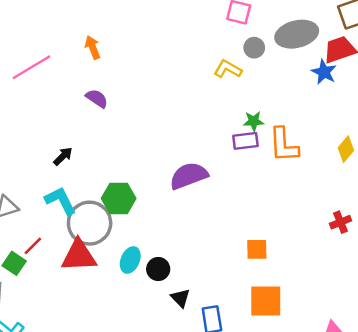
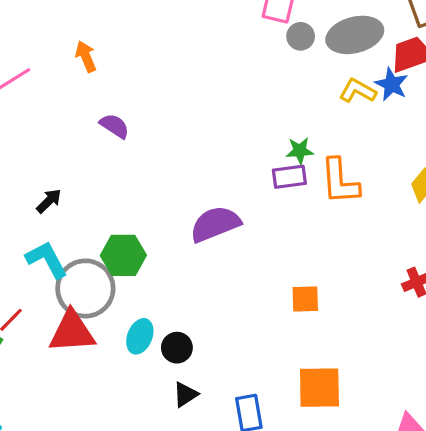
gray circle: (254, 48) -> (301, 36), moved
yellow L-shape: (228, 69) -> (358, 91), moved
purple semicircle: (97, 98) -> (114, 126), moved
orange square: (257, 249) -> (305, 299), moved
black triangle: (180, 298) -> (185, 394), moved, turned 42

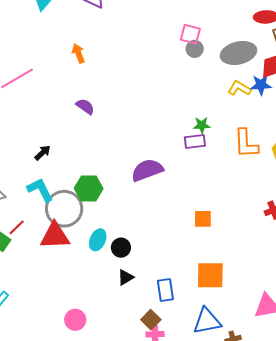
gray circle: (301, 36) -> (195, 49), moved
orange arrow: (86, 57) -> (78, 53), moved
blue star: (392, 84) -> (261, 85), turned -30
orange L-shape: (340, 181) -> (246, 143), moved

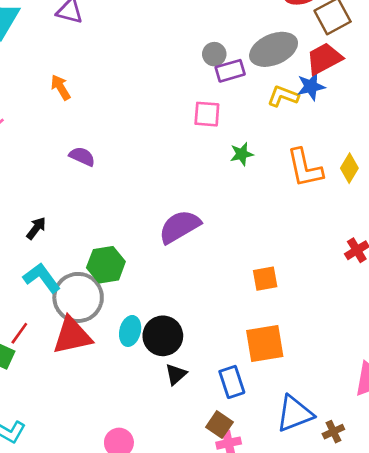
pink square: (190, 34) -> (207, 114), moved
purple rectangle: (195, 141) -> (230, 71), moved
black circle: (121, 248) -> (163, 336), size x1.5
orange square: (210, 275) -> (265, 344), moved

